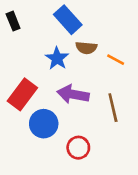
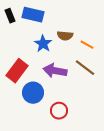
blue rectangle: (68, 20) -> (33, 15), moved, turned -35
brown line: (113, 108) -> (85, 68), moved, turned -40

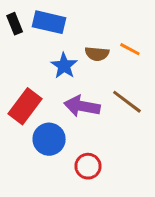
orange line: (87, 45) -> (130, 49), moved

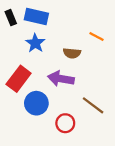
brown semicircle: (97, 54) -> (72, 53), moved
blue star: (64, 66) -> (35, 43), moved
brown line: (127, 102) -> (93, 105), moved

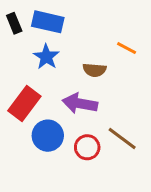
red circle: (65, 123) -> (87, 147), moved

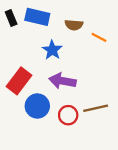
blue star: (46, 57) -> (52, 50), moved
brown semicircle: (94, 70) -> (74, 25), moved
brown line: (122, 139) -> (96, 108), turned -50

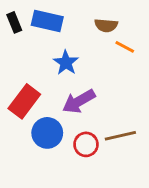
brown semicircle: (74, 25) -> (106, 25), moved
purple arrow: (62, 81) -> (79, 101), turned -40

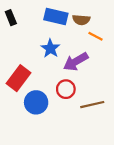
blue rectangle: (47, 21) -> (56, 17), moved
purple arrow: (79, 101) -> (76, 62), moved
red circle: (86, 144) -> (66, 89), moved

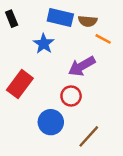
blue star: (50, 48) -> (44, 44), moved
blue circle: (36, 102) -> (51, 122), moved
brown line: (92, 105) -> (89, 136), moved, turned -35

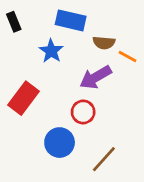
brown semicircle: (88, 21) -> (104, 43), moved
orange line: (103, 39) -> (127, 56), moved

